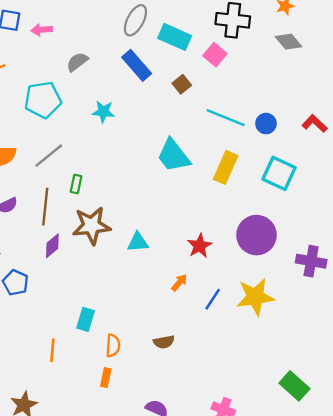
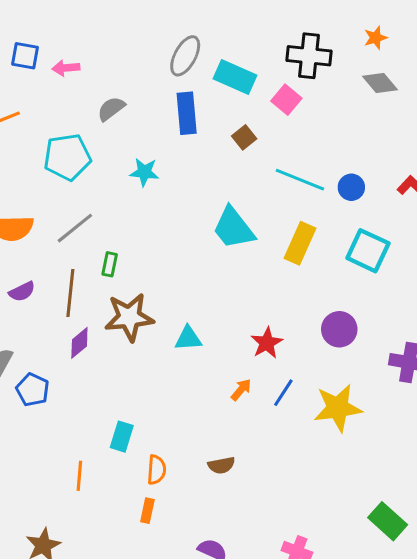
blue rectangle: (137, 65) -> (187, 113), turned 36
purple circle: (257, 235) -> (339, 329), size x0.7
blue line: (213, 299) -> (283, 393), moved

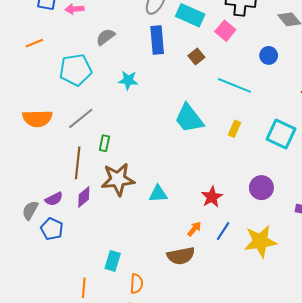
blue circle: (351, 187) -> (269, 55), moved
yellow rectangle: (300, 243) -> (235, 129), size x0.6
purple semicircle: (22, 292) -> (54, 199), moved
brown semicircle: (221, 465) -> (181, 256), moved, size x1.5

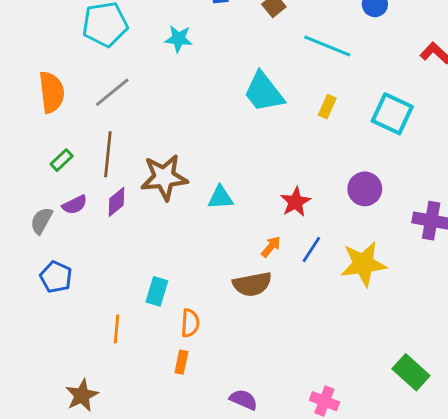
orange semicircle: (37, 118) -> (52, 92), turned -96
green rectangle: (104, 143) -> (62, 160), moved, turned 35
blue pentagon: (52, 229) -> (56, 277), moved

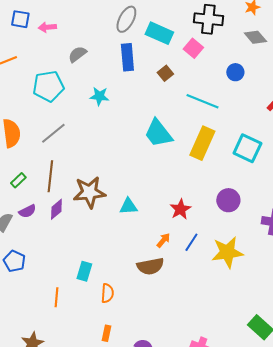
yellow rectangle: (327, 107) -> (202, 143), size x2.0
orange rectangle: (181, 362) -> (106, 333), moved

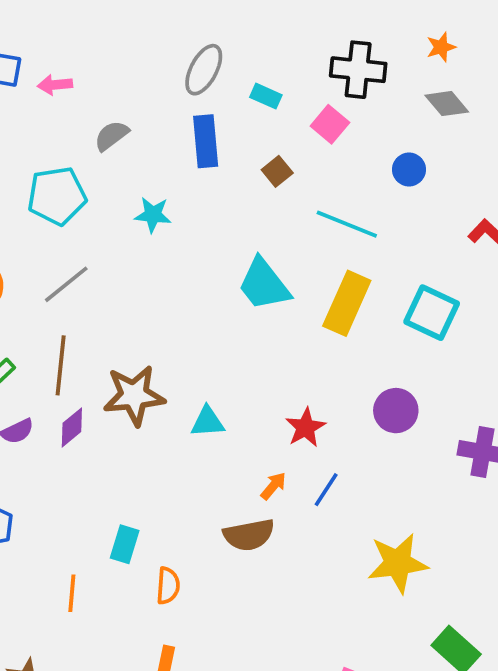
cyan rectangle: (159, 33) -> (266, 96), size x0.6
yellow star: (227, 252) -> (398, 563), moved

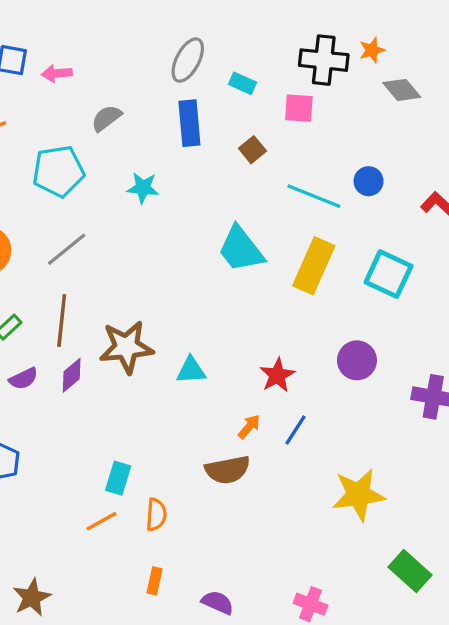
orange star: (441, 47) -> (372, 50), moved
pink square: (330, 124) -> (299, 108), turned -36
blue circle: (409, 169) -> (369, 181), moved
orange line: (72, 593) -> (101, 521), moved, turned 56

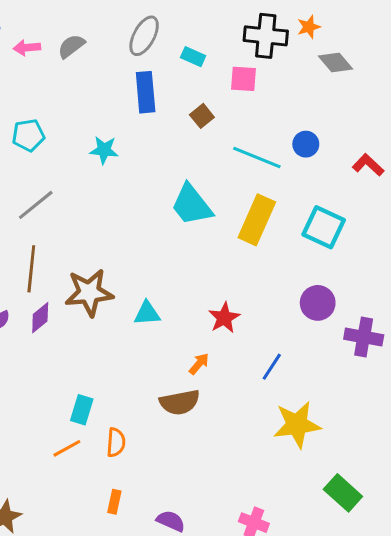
gray semicircle: (106, 118) -> (71, 46), moved
cyan pentagon: (58, 171) -> (28, 135), size x0.7
purple circle: (357, 360) -> (318, 303), moved
blue line: (296, 430) -> (272, 367), moved

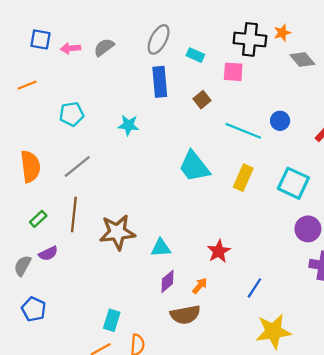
yellow rectangle: (257, 220) -> (243, 178), size x0.7
purple circle: (318, 303) -> (308, 229), moved
purple diamond: (40, 318) -> (167, 281), moved

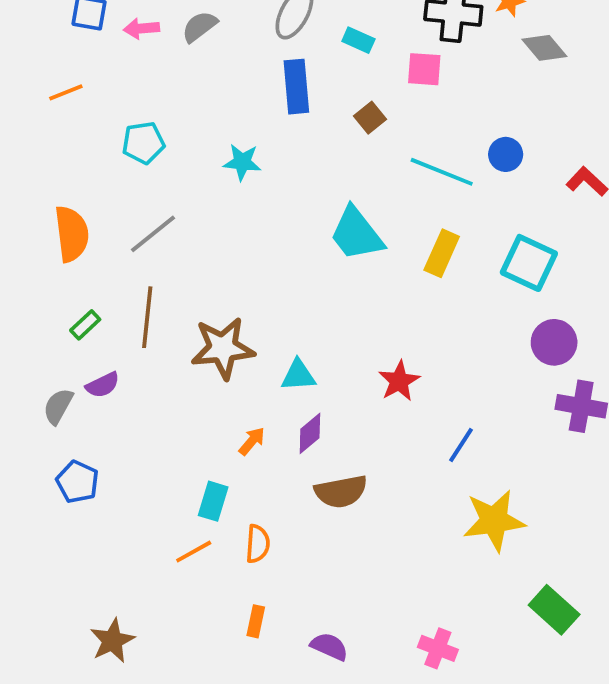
orange arrow: (200, 286) -> (252, 441), moved

